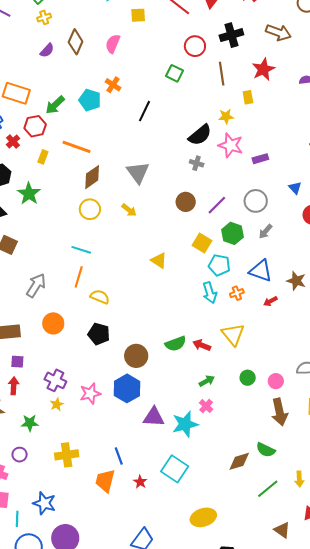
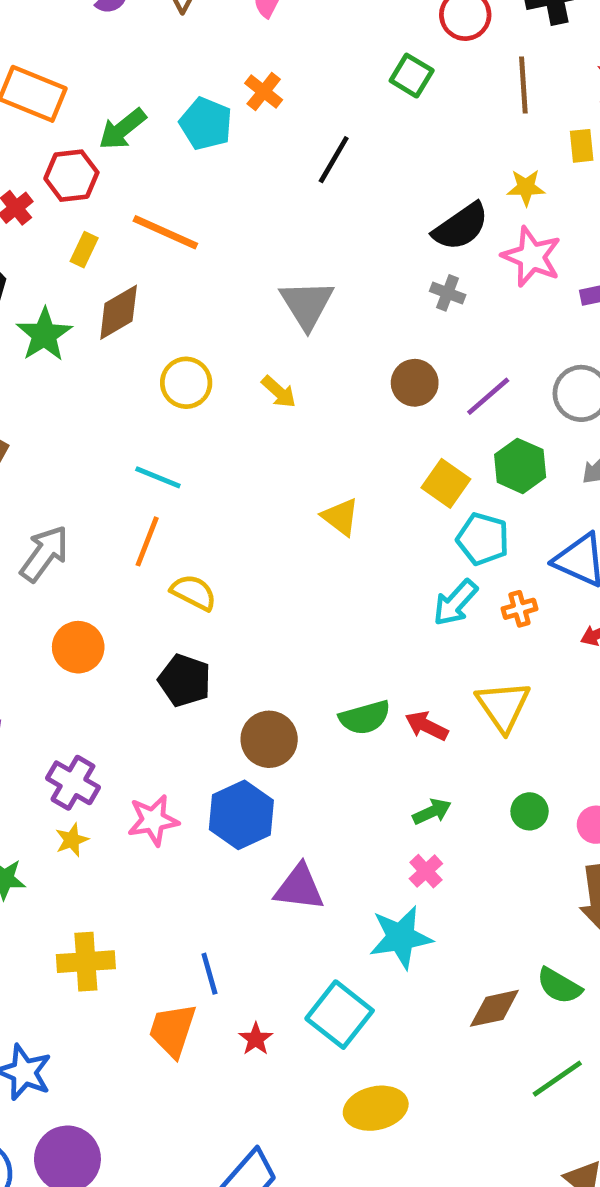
brown diamond: (92, 177) -> (119, 312), moved
cyan arrow: (210, 293) -> (455, 603), turned 55
cyan star: (185, 424) -> (401, 937), moved
yellow ellipse: (203, 517) -> (376, 1108), moved

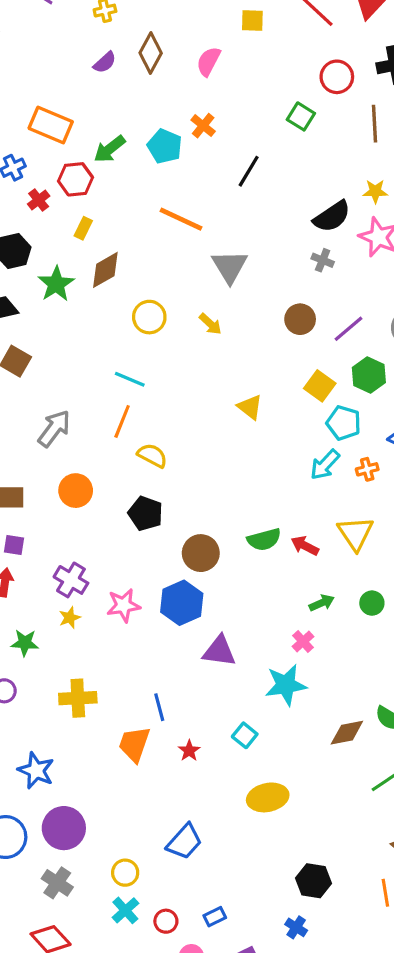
orange line: (165, 232) -> (181, 219), moved
green arrow: (432, 812) -> (322, 603), moved
cyan square: (340, 1015) -> (245, 735), size x0.6

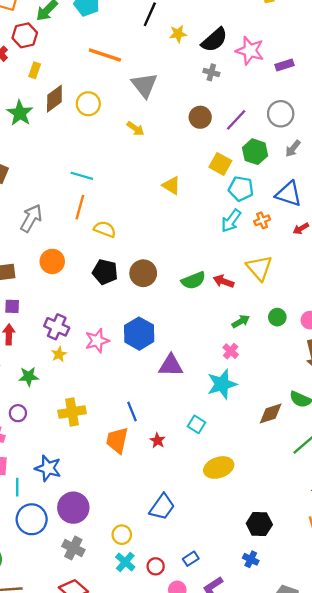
yellow star: (375, 191) -> (178, 34), moved
yellow circle: (149, 317) -> (88, 104), moved
brown circle: (201, 553) -> (143, 273), moved

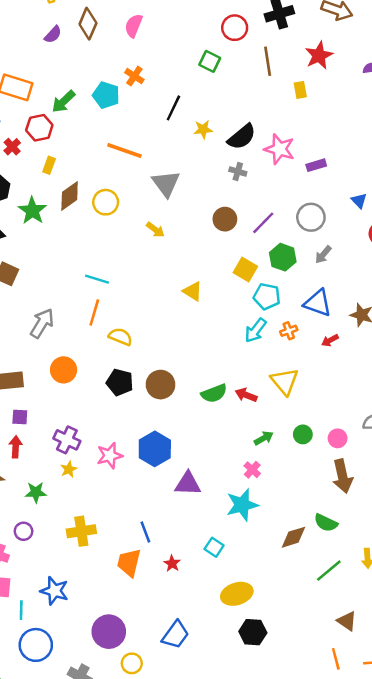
purple circle: (73, 508) -> (109, 632), moved
black hexagon: (259, 524) -> (253, 632), moved

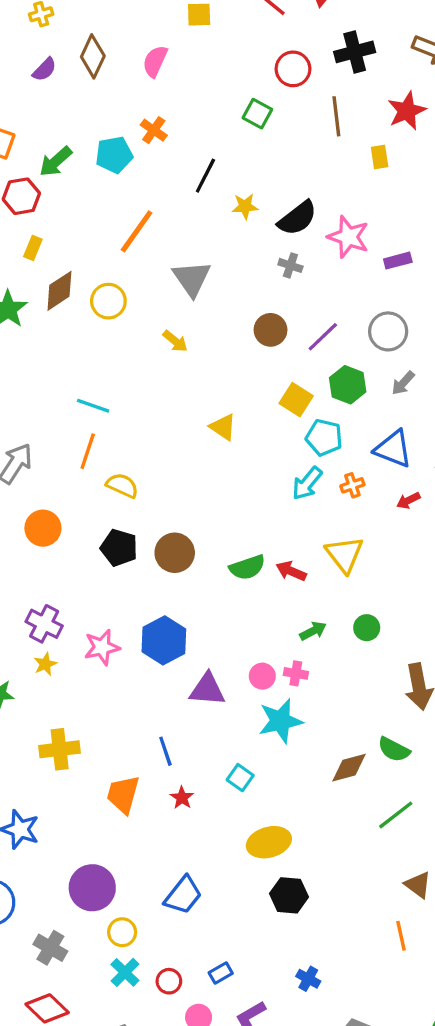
cyan pentagon: (106, 95) -> (114, 155), turned -30
orange line: (124, 151) -> (137, 231), turned -76
pink circle: (338, 438) -> (262, 676), moved
pink cross: (252, 470) -> (296, 673), turned -35
blue line: (145, 532) -> (165, 751), moved

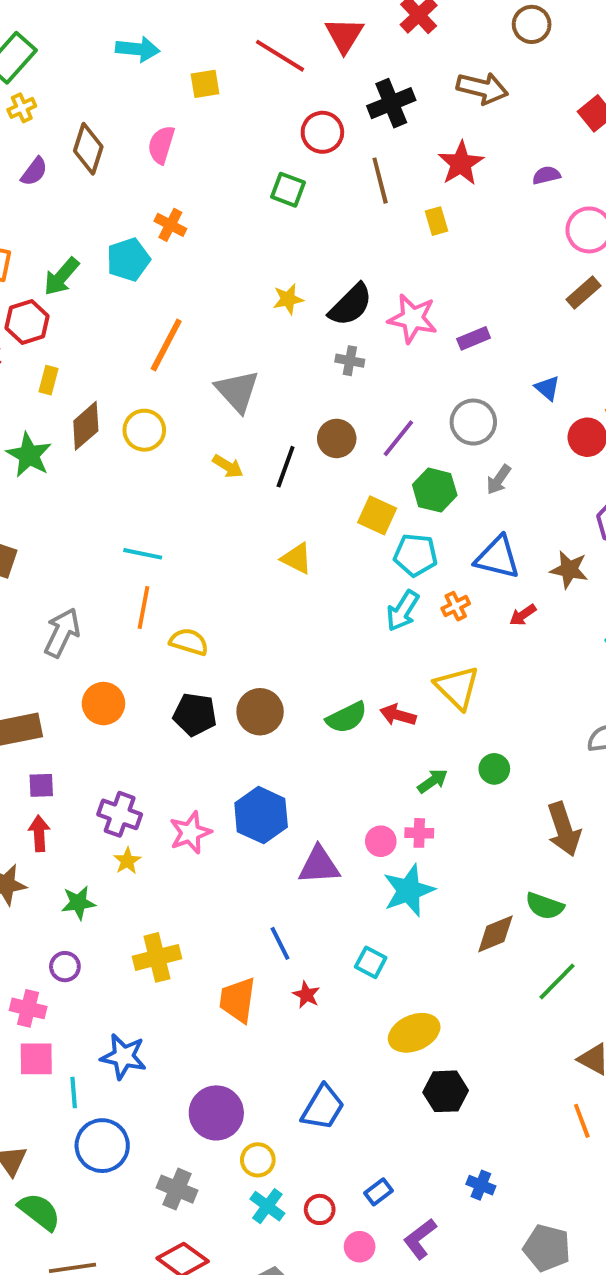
black line: (205, 176) -> (286, 467), moved

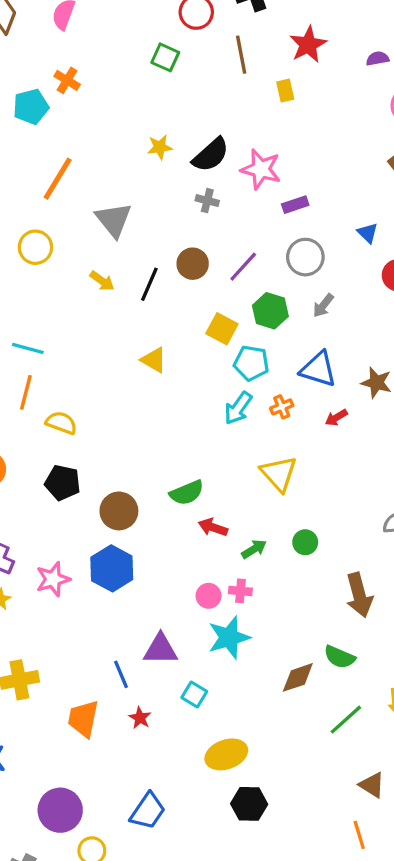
purple rectangle: (474, 338) -> (295, 205), moved
brown circle: (260, 712) -> (119, 511), moved
red arrow: (398, 715) -> (213, 527), moved
purple triangle: (319, 865) -> (161, 649), moved

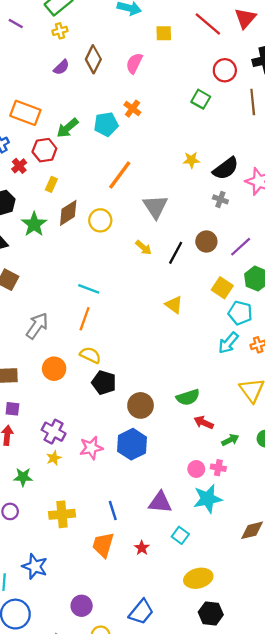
yellow semicircle: (61, 423) -> (90, 355), moved
blue line: (121, 674) -> (113, 511), moved
purple circle: (60, 810) -> (82, 606), size x0.7

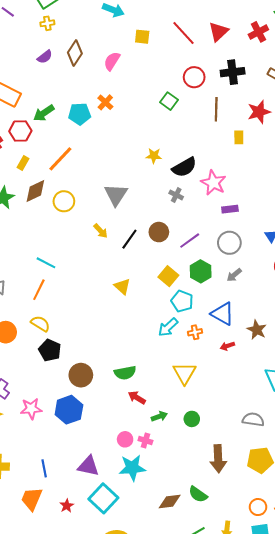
orange line: (120, 175) -> (60, 159), moved
cyan square: (180, 535) -> (103, 498), size x1.8

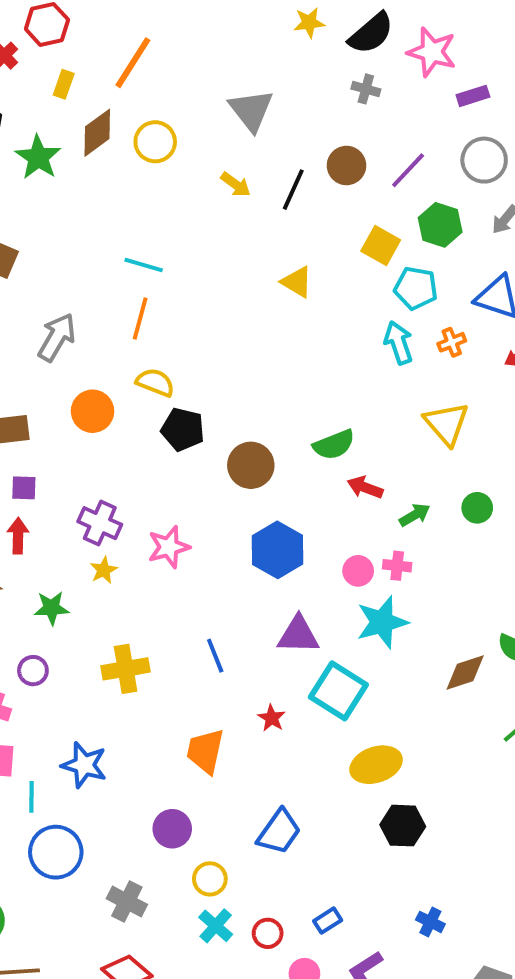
cyan arrow: (168, 327) -> (399, 343), turned 125
blue hexagon: (69, 410) -> (277, 550), moved
orange trapezoid: (32, 499) -> (205, 751), moved

